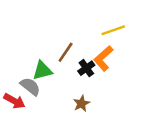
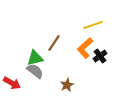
black cross: (86, 68) -> (100, 56), moved
gray semicircle: (30, 86) -> (35, 71), moved

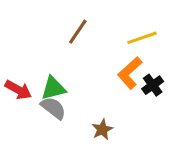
brown line: (54, 43) -> (78, 32), moved
red arrow: (12, 83) -> (18, 90), moved

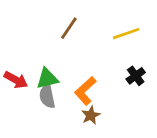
orange L-shape: (130, 73) -> (85, 91), moved
gray semicircle: (53, 108) -> (47, 96), turned -140

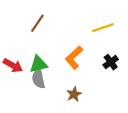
brown line: (69, 28) -> (37, 23), moved
orange L-shape: (85, 91) -> (74, 58), moved

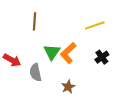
brown line: (37, 23) -> (34, 21), turned -30
green triangle: (38, 64) -> (52, 52), moved, turned -42

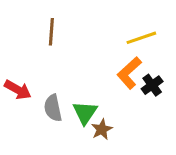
green triangle: (52, 52) -> (85, 113), moved
orange L-shape: (68, 53) -> (129, 73), moved

